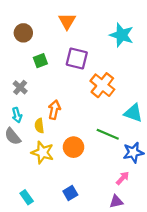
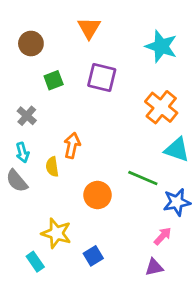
orange cross: (102, 85) -> (161, 107), moved
yellow star: (43, 152) -> (56, 233), moved

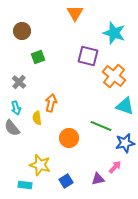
orange triangle: (89, 28) -> (75, 13), moved
purple square: (102, 77) -> (88, 56), moved
cyan rectangle: (35, 262) -> (25, 185), turned -48
purple triangle: (154, 267) -> (98, 179), moved

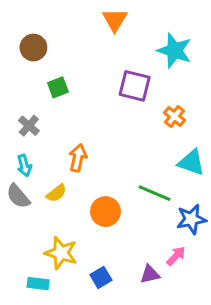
orange cross: (114, 76) -> (174, 116), size x0.6
yellow semicircle: (37, 118) -> (56, 193), moved, turned -120

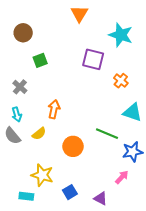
purple triangle: (150, 274) -> (101, 198), moved, turned 40

